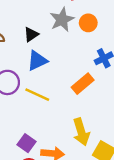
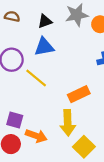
orange rectangle: (83, 84) -> (79, 94), moved
purple square: (26, 143) -> (15, 120), turned -35

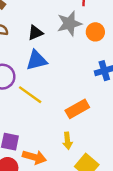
yellow arrow: (68, 123) -> (67, 141), size x0.6

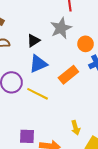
orange circle: (95, 32) -> (86, 44), moved
orange rectangle: (77, 109) -> (68, 75), moved

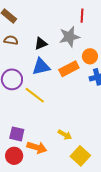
orange rectangle: (68, 75) -> (69, 69), moved
yellow arrow: (76, 128) -> (65, 135), turned -56

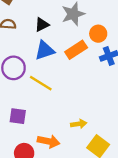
purple square: (17, 134) -> (18, 116), moved
yellow arrow: (65, 135) -> (79, 124), turned -32

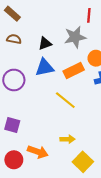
yellow line: (41, 83) -> (65, 100), moved

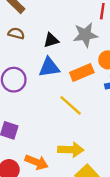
yellow arrow: (67, 139) -> (71, 150), size x1.5

